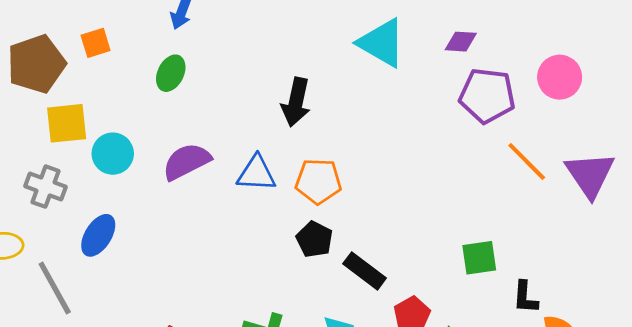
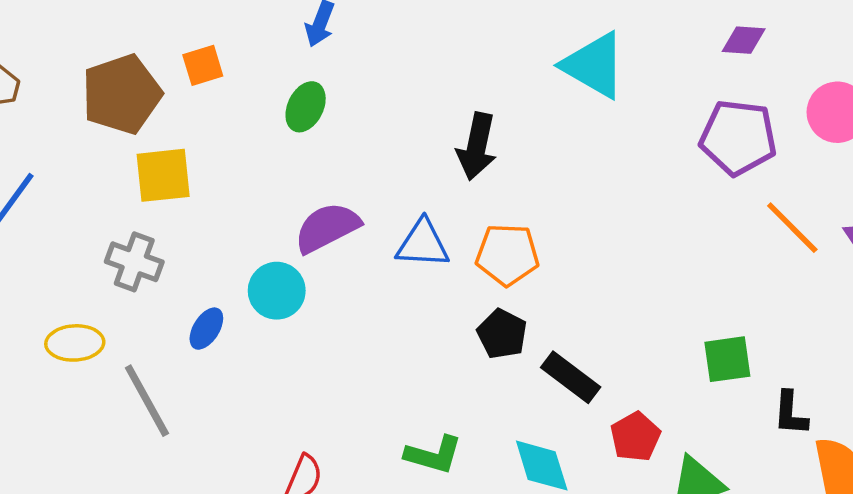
purple diamond: (461, 42) -> (744, 40), moved
cyan circle: (113, 154) -> (277, 291), moved
blue ellipse: (98, 235) -> (206, 329), size x0.7

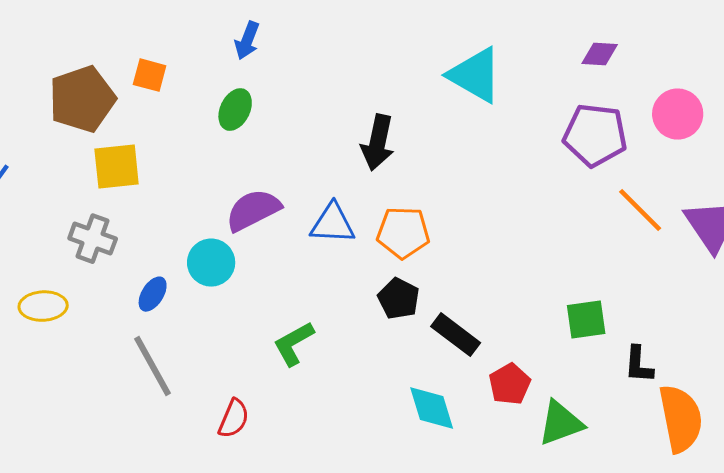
orange square: (203, 65) -> (150, 75), turned 32
gray line: (147, 401) -> (153, 366), moved
green L-shape: (434, 455) -> (294, 344), moved, turned 135

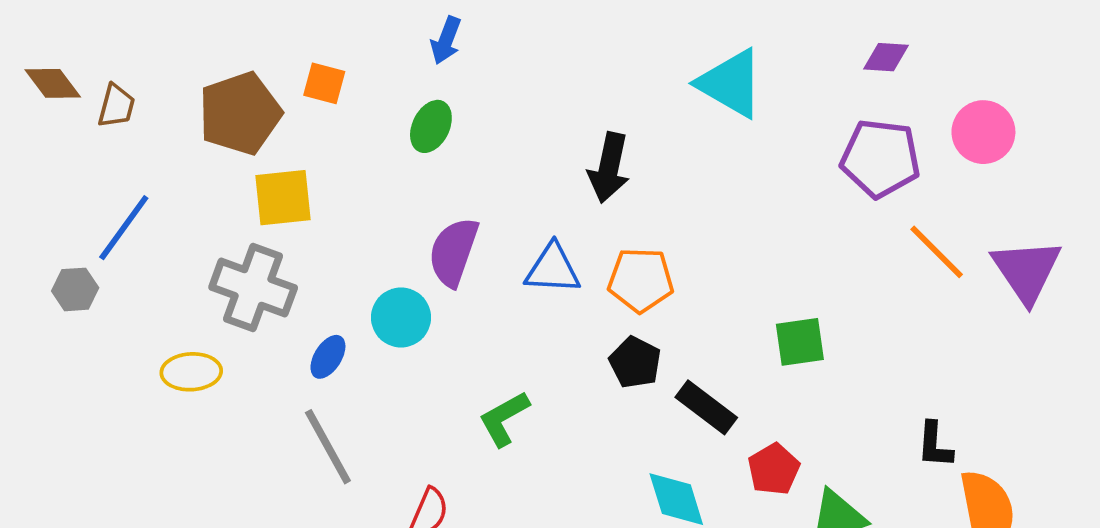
purple semicircle: (253, 210) -> (453, 252), turned -44
gray cross: (93, 239) -> (253, 288), size x1.4
green square: (586, 320) -> (800, 342), moved

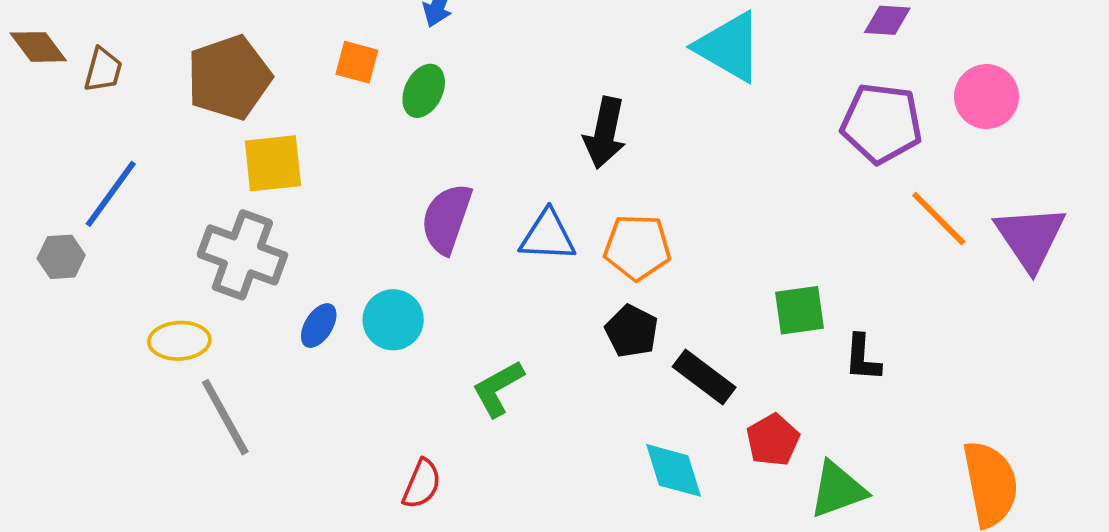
orange square: (324, 83) -> (357, 62), moved
cyan circle: (401, 317) -> (393, 320), moved
black L-shape: (935, 445) -> (862, 358), moved
gray line: (328, 447) -> (225, 417), moved

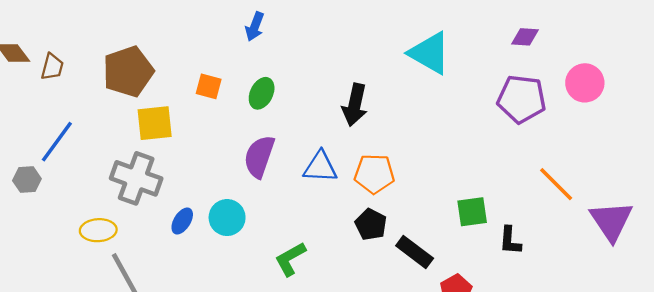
orange square: (357, 62) -> (209, 86), moved
green ellipse: (424, 91) -> (262, 93), moved
orange line: (939, 219) -> (556, 184), moved
purple triangle: (1030, 238) -> (611, 221), moved

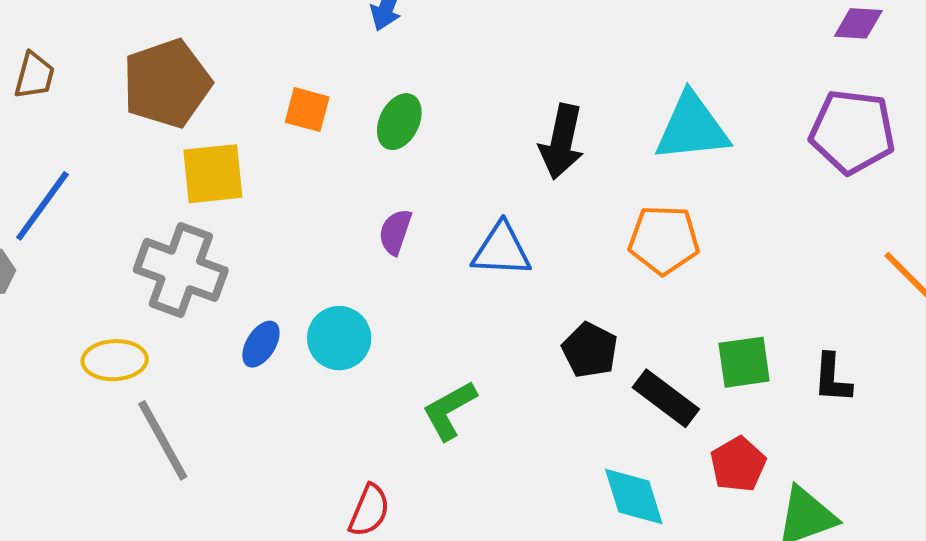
cyan triangle: (430, 53) -> (692, 128), moved, turned -36
purple semicircle: (259, 157) -> (395, 232), size x0.6
orange pentagon: (374, 174) -> (664, 240), moved
green square: (472, 212) -> (744, 362), moved

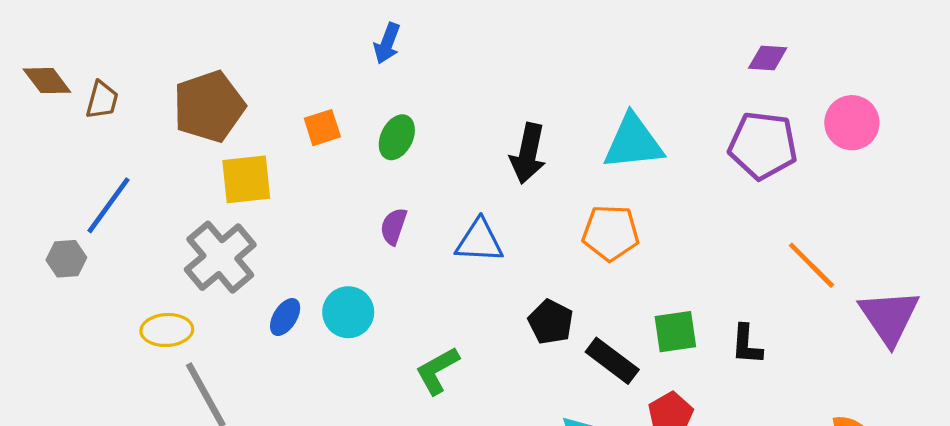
orange square: (307, 110) -> (322, 128), turned -33
gray cross: (181, 270) -> (220, 257), turned 30

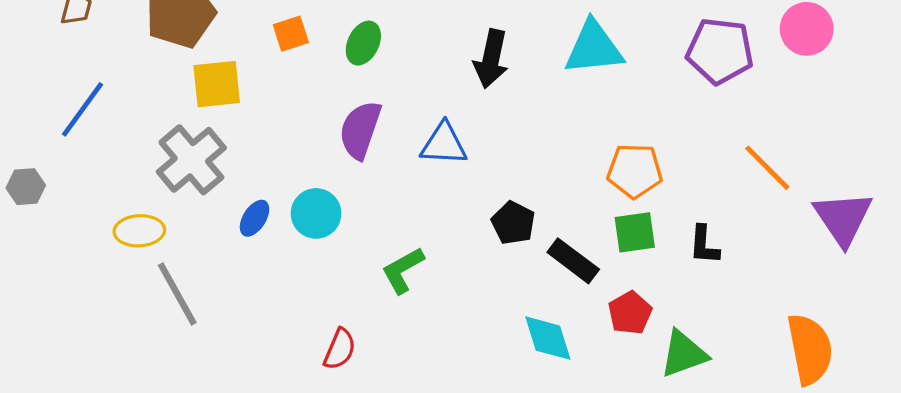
purple semicircle: (394, 226) -> (360, 130), size x1.6
orange pentagon: (611, 233) -> (635, 171), moved
gray hexagon: (66, 259) -> (26, 187), moved

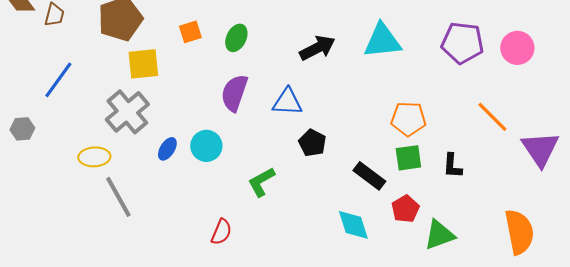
pink circle: (807, 29) -> (517, 48), moved
black arrow: (491, 59) -> (317, 48), turned -129
black pentagon: (513, 223) -> (312, 143), moved

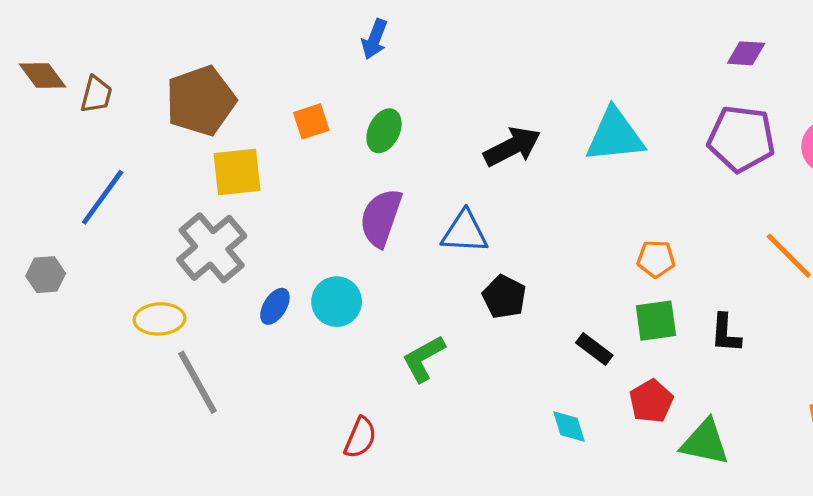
orange pentagon: (408, 119) -> (656, 259), size x0.7
black rectangle: (369, 176) -> (594, 349), size x0.7
cyan diamond: (353, 225) -> (569, 426), size x0.7
green triangle: (439, 235) -> (705, 442), turned 32

